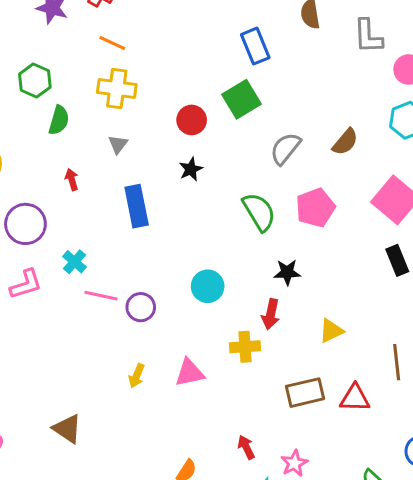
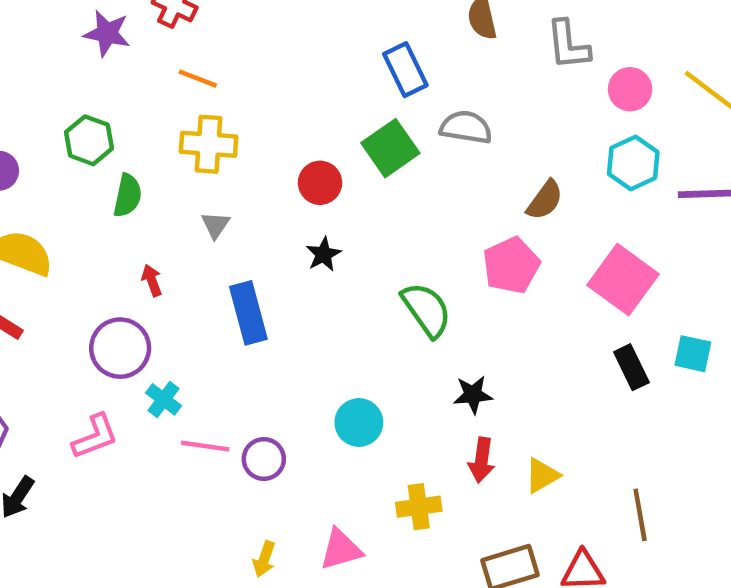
gray semicircle: (285, 148) -> (466, 127), moved, turned 64
pink pentagon: (315, 208) -> (511, 265), moved
purple circle: (25, 224) -> (120, 348), moved
red arrow: (271, 314) -> (481, 460), moved

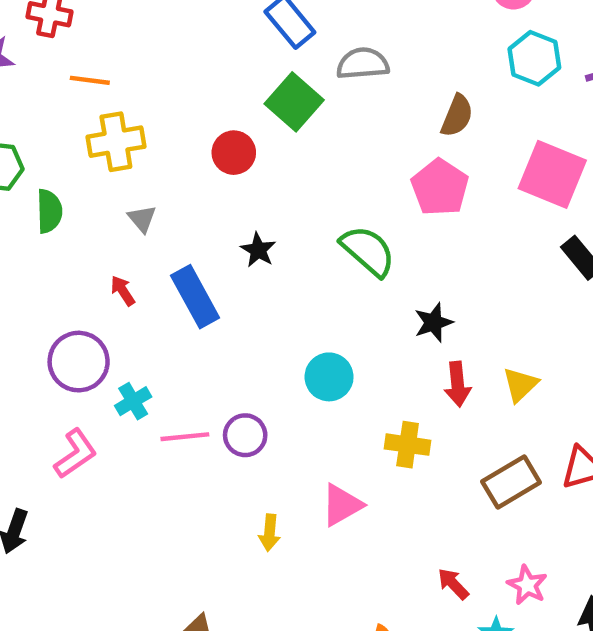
black star: (323, 254) -> (258, 250), moved
red arrow: (152, 280) -> (123, 291), moved
cyan cross: (164, 399) -> (133, 401), turned 36
yellow cross: (419, 507) -> (408, 445), turned 30

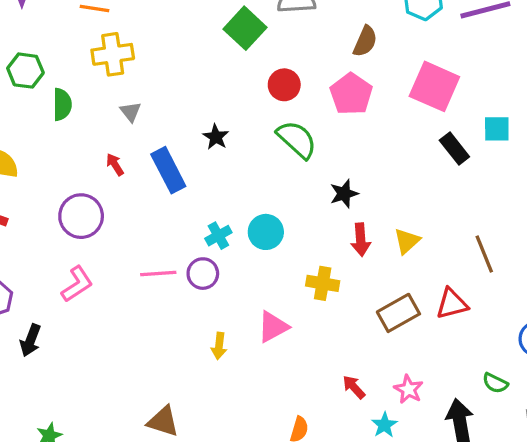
red circle: (234, 153) -> (284, 85), moved
cyan cross: (133, 401) -> (218, 236), moved

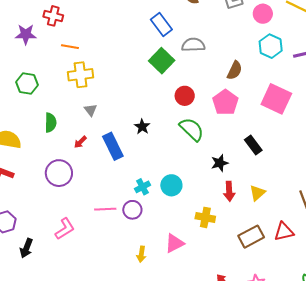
green semicircle: (62, 104) -> (51, 123), moved
black rectangle: (454, 148) -> (253, 145), moved
red arrow: (115, 165) -> (80, 142), turned -104
pink L-shape: (77, 284) -> (65, 229), moved

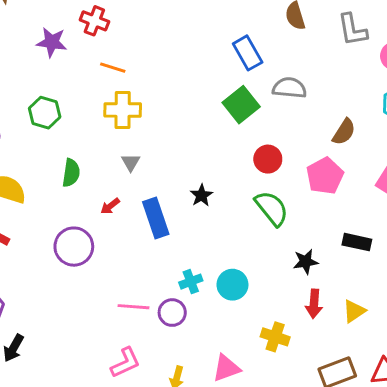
black rectangle: (253, 145) -> (357, 242), turned -48
pink L-shape: (65, 229) -> (125, 363), moved

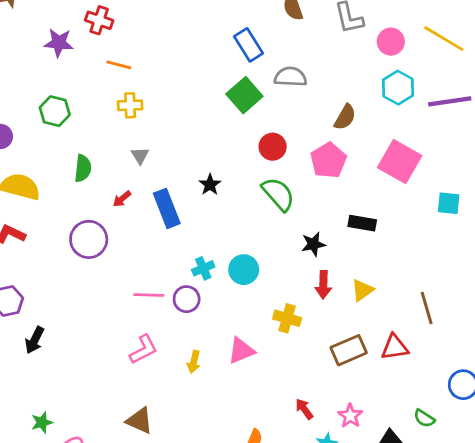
yellow cross: (123, 110) -> (130, 105), size x0.7

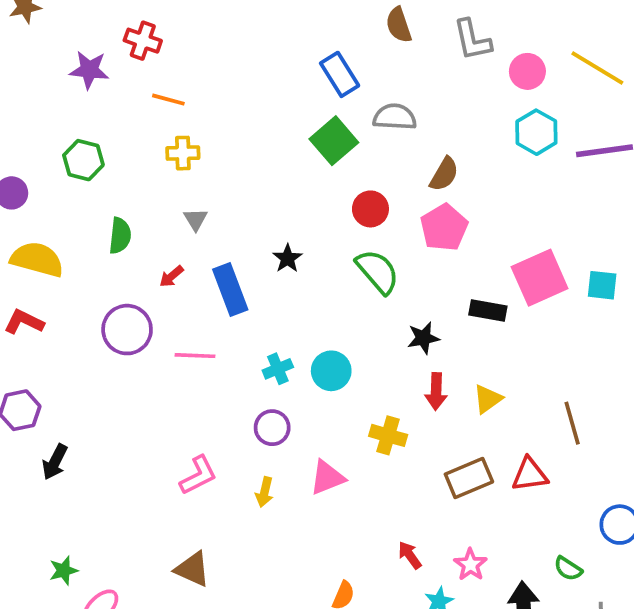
brown semicircle: (345, 117) -> (444, 174), moved
pink square: (400, 162) -> (540, 278), moved, turned 36
pink line: (149, 295) -> (195, 356), moved
purple circle: (187, 299) -> (272, 428), moved

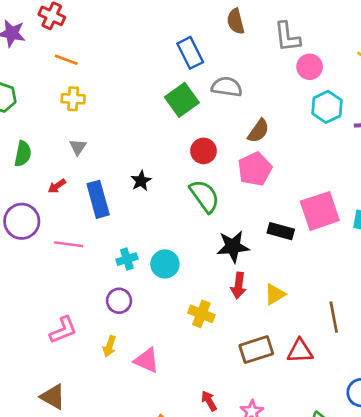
pink circle: (527, 71) -> (310, 67), moved
black star: (423, 338) -> (233, 247), size x1.4
pink triangle: (327, 478) -> (147, 360), moved, turned 40

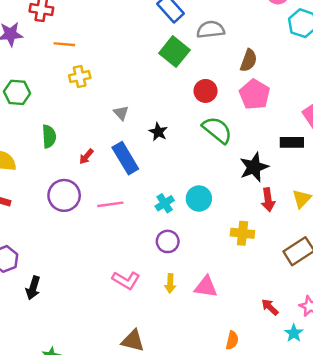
gray triangle: (78, 147) -> (121, 113), moved
pink L-shape: (63, 330) -> (126, 280), turned 68

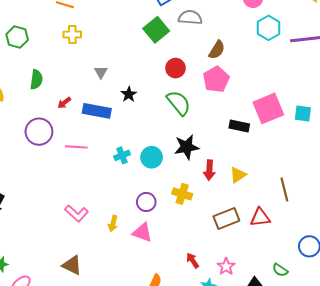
blue rectangle: (125, 158) -> (97, 111), turned -60
black star: (254, 167) -> (187, 147), moved
purple circle: (168, 241) -> (146, 202), moved

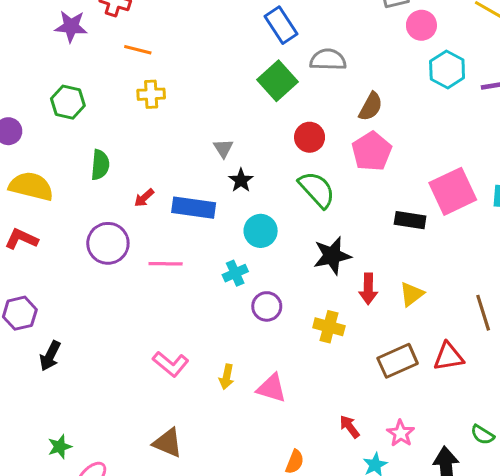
gray triangle: (101, 72) -> (223, 148), moved
cyan circle: (152, 157) -> (261, 231), moved
purple circle: (146, 202) -> (267, 306), moved

